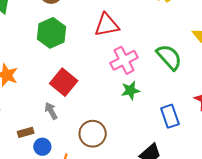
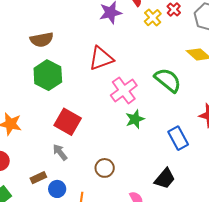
brown circle: (93, 134) -> (105, 168), size x0.7

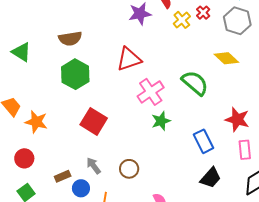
gray arrow: (60, 152) -> (94, 166), moved
black trapezoid: (165, 179) -> (211, 178), moved

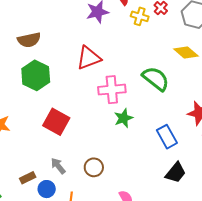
yellow cross: (182, 20) -> (140, 16), turned -30
pink cross: (151, 92) -> (112, 90), turned 32

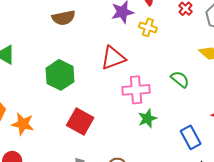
yellow cross: (140, 16) -> (148, 27), moved
brown semicircle: (29, 40) -> (64, 18), moved
green semicircle: (156, 79) -> (180, 79), size x0.7

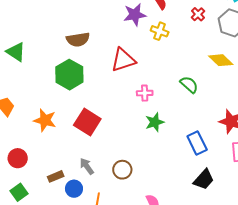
brown semicircle: (64, 18) -> (78, 40), moved
pink cross: (136, 90) -> (145, 93), size x0.6
orange star: (23, 124) -> (45, 120), moved

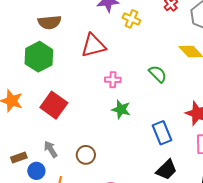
green star: (155, 122) -> (121, 109), turned 30

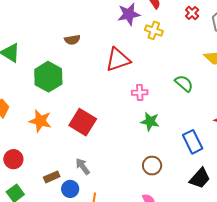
brown semicircle: (49, 22) -> (72, 40), size x0.7
green hexagon: (39, 57) -> (48, 77), moved
brown circle: (86, 155) -> (152, 166), moved

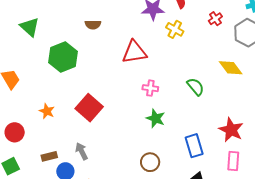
orange star: (40, 121) -> (47, 111), moved, size x0.7

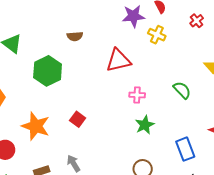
red square: (89, 108) -> (78, 119), size x0.6
orange star: (47, 111) -> (36, 126), size x1.8
green star: (156, 118) -> (145, 125), turned 30

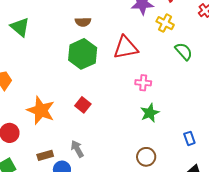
green hexagon: (48, 71) -> (83, 54), moved
green semicircle: (182, 90) -> (184, 51), moved
blue rectangle: (185, 149) -> (189, 138), size x0.6

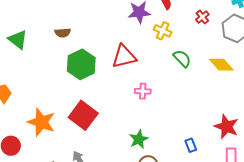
brown semicircle: (83, 22) -> (63, 33), moved
red square: (83, 105) -> (83, 115), size x1.8
green star: (150, 113) -> (139, 139), moved

